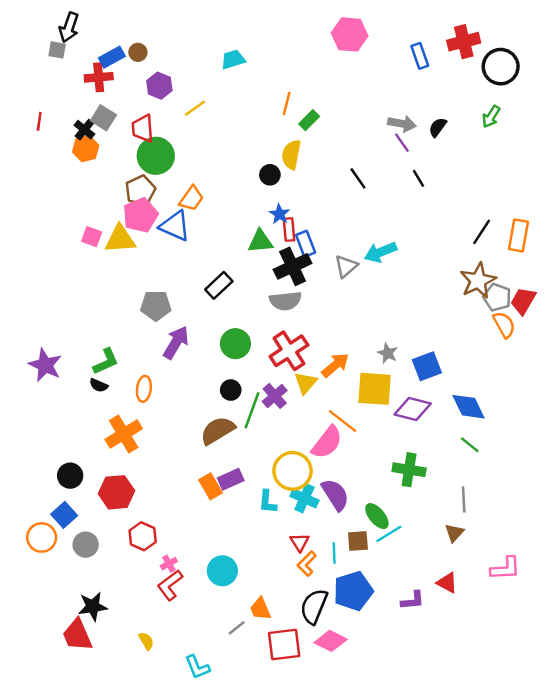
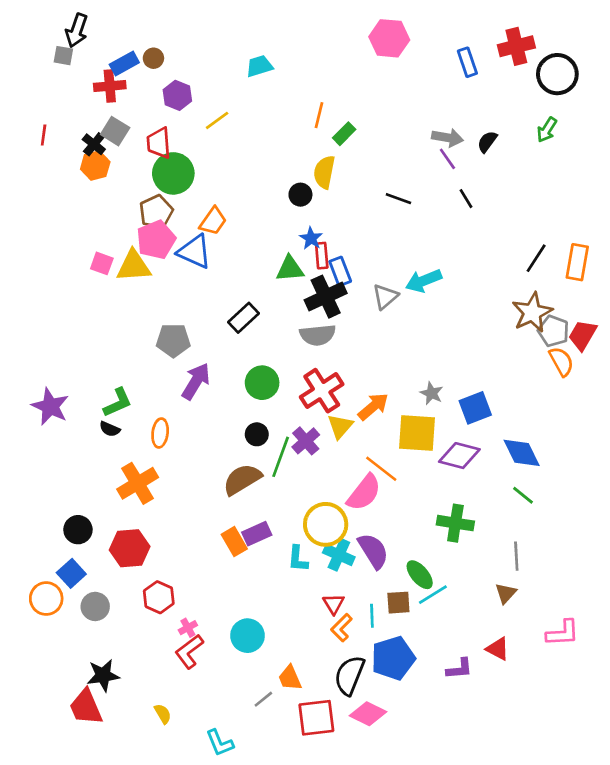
black line: (358, 178) -> (398, 199), turned -35

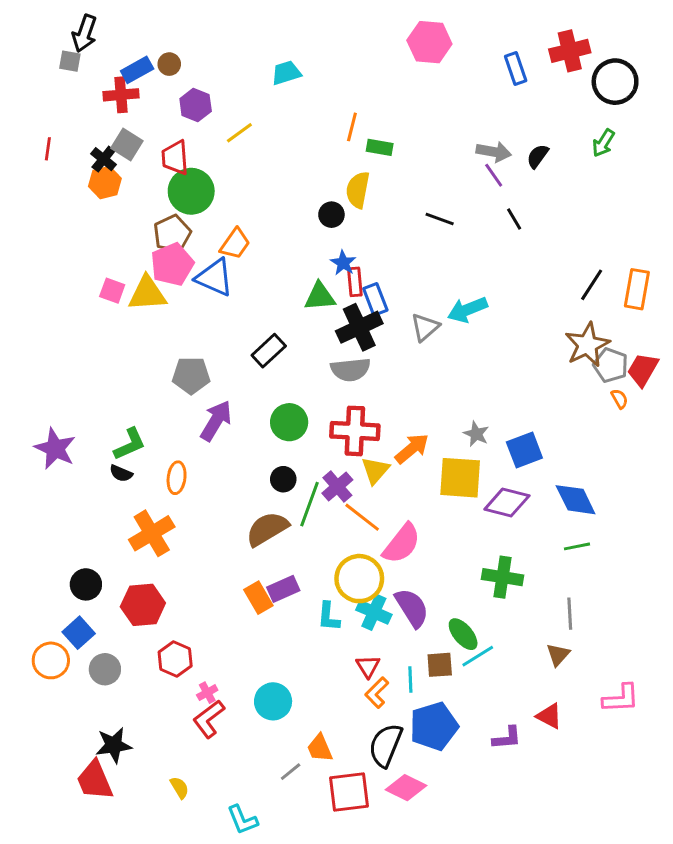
green rectangle: (344, 134) -> (380, 147), turned 55
orange semicircle: (561, 361) -> (619, 399), size x0.6
red cross: (322, 391) -> (355, 431), turned 36
orange line: (381, 469) -> (362, 517), moved
green line: (523, 495) -> (577, 546), turned -50

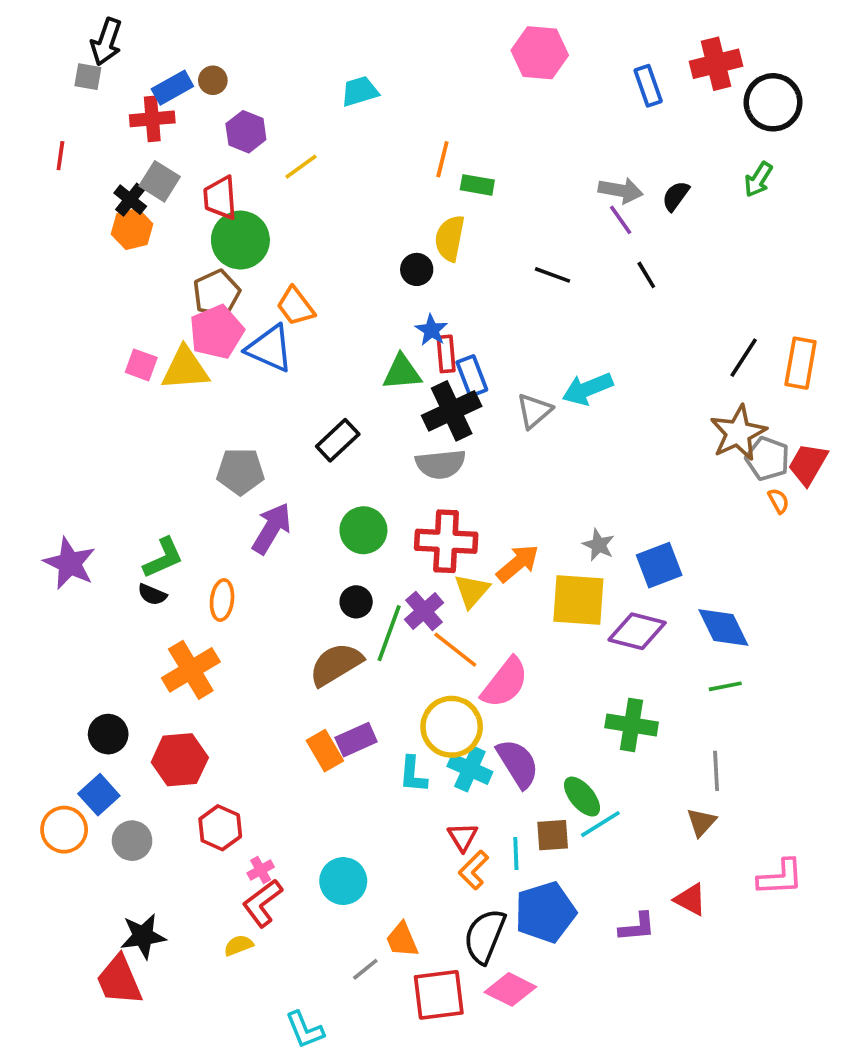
red line: (48, 149) -> (60, 156), moved
orange trapezoid: (235, 244) -> (295, 306), turned 108
yellow semicircle: (179, 788) -> (239, 945), moved, turned -80

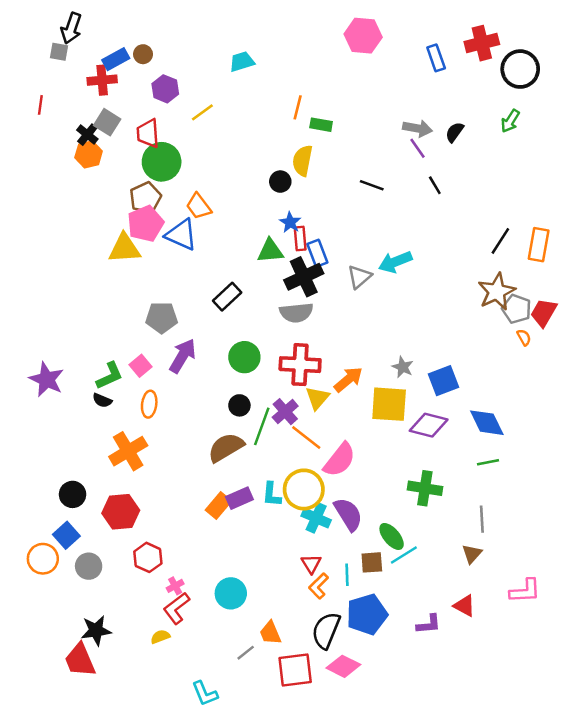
pink square: (141, 365) -> (141, 366), moved, turned 30
orange rectangle: (325, 751) -> (218, 506), turned 70
cyan L-shape: (413, 775) -> (272, 494), moved

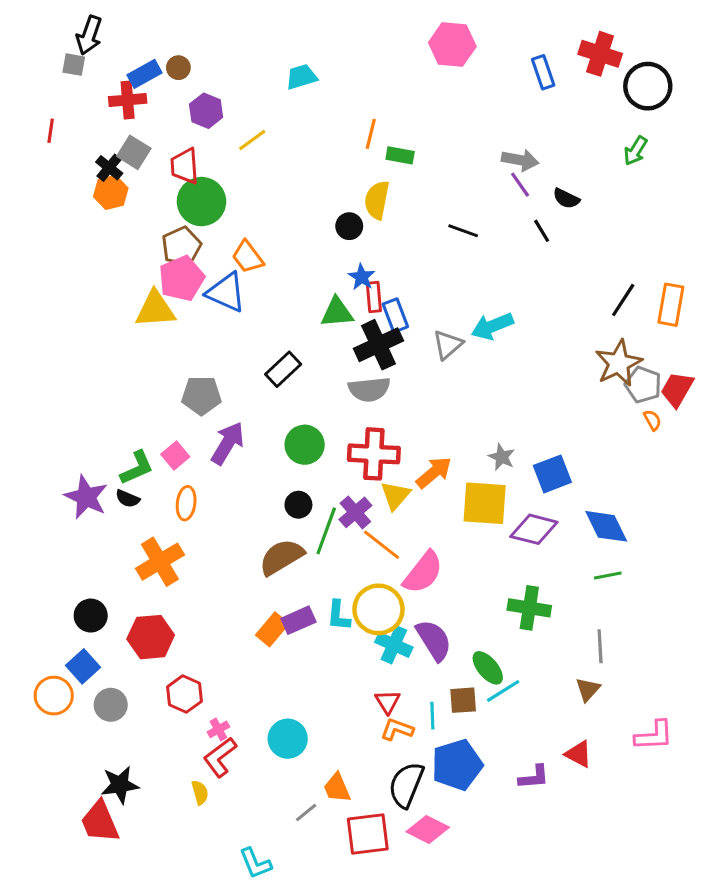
red cross: (482, 43) -> (600, 54), turned 32
black semicircle: (455, 132) -> (566, 198), moved, turned -100
purple star: (47, 379) -> (86, 497), moved
orange L-shape: (319, 586) -> (397, 729), turned 65
yellow semicircle: (160, 637) -> (200, 793), turned 96

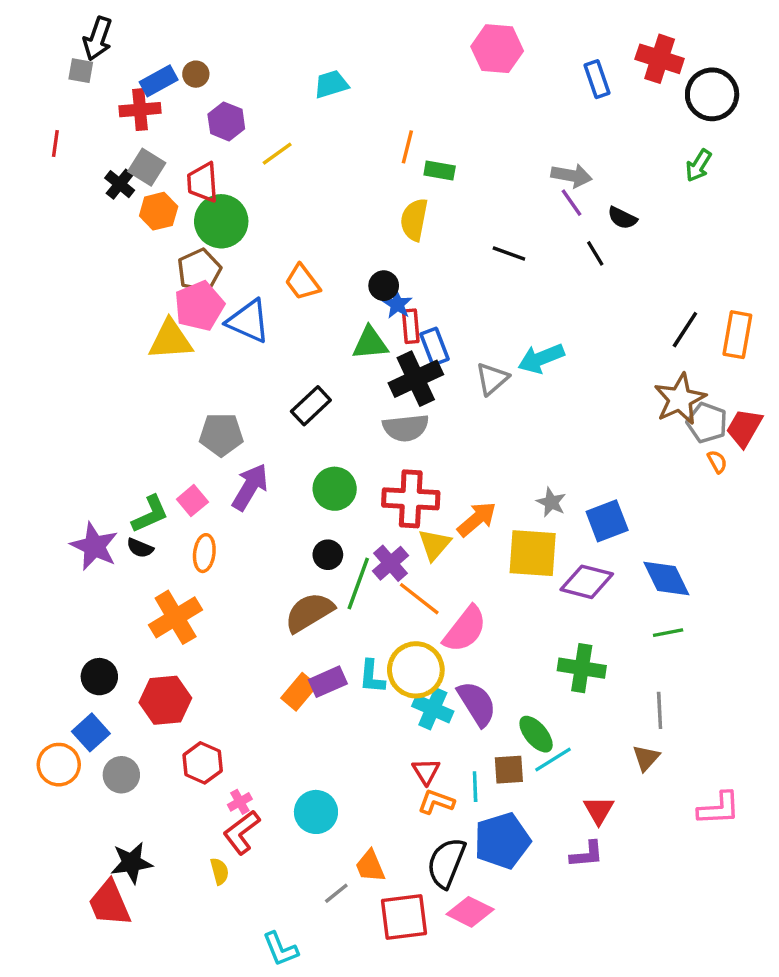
orange hexagon: (111, 192) -> (159, 211), moved
black circle: (349, 226) -> (384, 286), moved
orange trapezoid: (248, 257) -> (302, 282), moved
red triangle: (579, 754) -> (599, 810), moved, turned 32

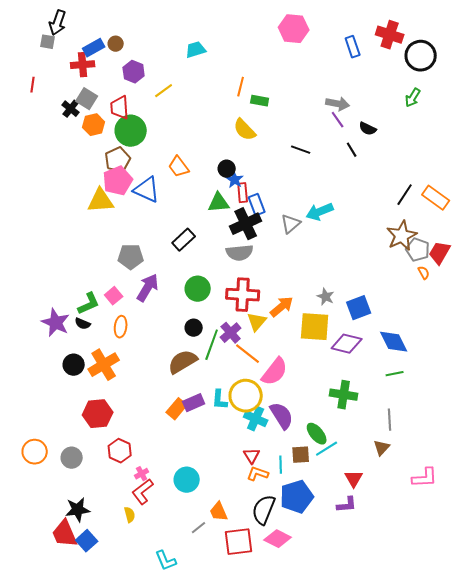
yellow semicircle: (414, 220) -> (245, 130), turned -55
orange rectangle: (737, 335) -> (436, 198), turned -64
black circle: (99, 677) -> (74, 365), moved
blue square: (91, 732) -> (87, 541), moved

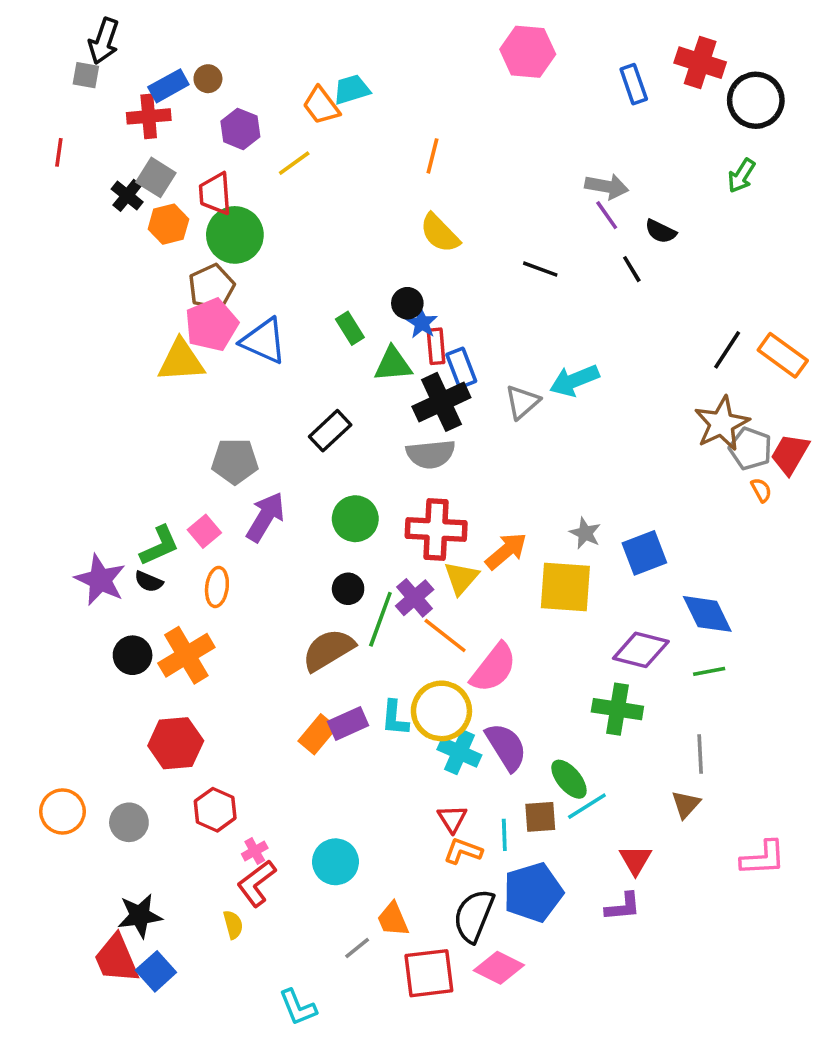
green rectangle: (260, 101) -> (350, 328), moved, turned 48
orange trapezoid: (179, 167) -> (321, 106), moved
purple diamond: (347, 344) -> (641, 650), moved

